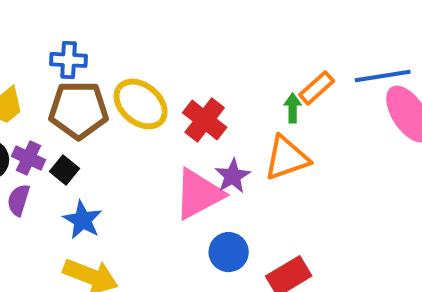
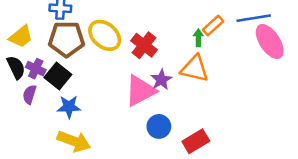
orange triangle: (287, 158) -> (195, 69), turned 32
black square: (65, 170) -> (58, 76), size x1.5
blue star: (83, 220) -> (69, 107), turned -30

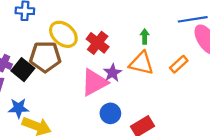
orange rectangle: (213, 25) -> (179, 64), moved
brown pentagon: (66, 39) -> (45, 57), moved
blue star: (69, 107) -> (19, 108), moved

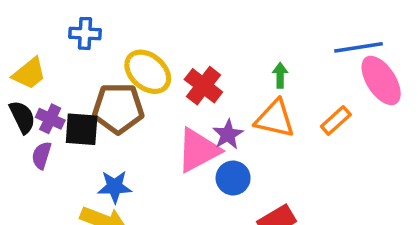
black square: (23, 70) -> (82, 129), turned -35
blue star: (19, 108) -> (115, 187), moved
blue circle: (110, 113) -> (233, 178), moved

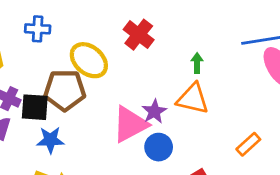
red cross: (203, 86) -> (139, 35), moved
orange rectangle: (336, 121) -> (248, 144), moved
blue star: (115, 187) -> (50, 140), moved

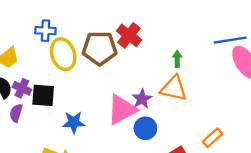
yellow ellipse: (89, 60) -> (63, 54), moved, turned 32
brown pentagon: (65, 90) -> (100, 48), moved
blue star: (50, 140) -> (74, 122), moved
orange rectangle: (248, 144) -> (213, 138), moved

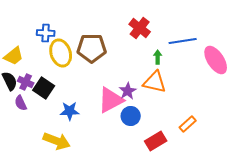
red cross: (129, 35) -> (140, 28), moved
blue line: (230, 40) -> (183, 41), moved
black square: (43, 95) -> (44, 88), turned 30
purple semicircle: (16, 113) -> (21, 103), turned -42

